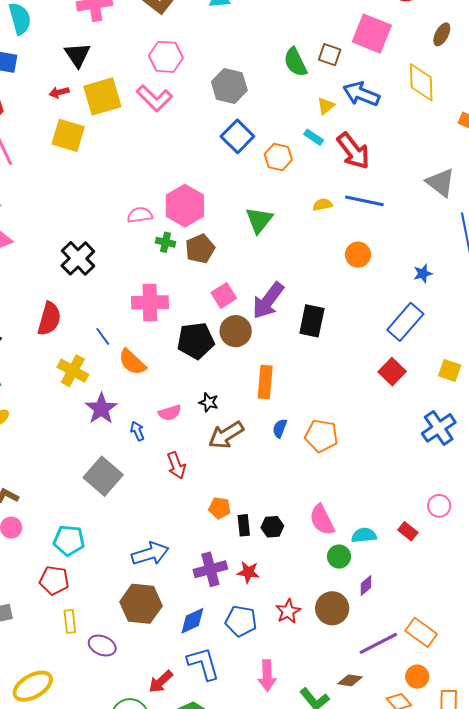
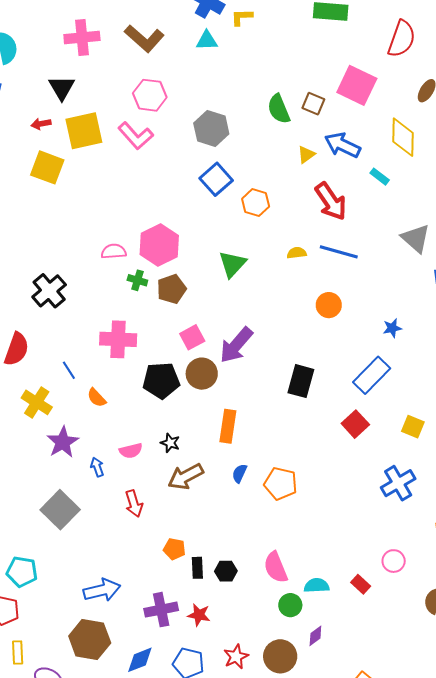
cyan rectangle: (314, 137) -> (380, 177), moved
black rectangle: (312, 321) -> (301, 381), moved
orange semicircle: (132, 362) -> (97, 398), size x0.7

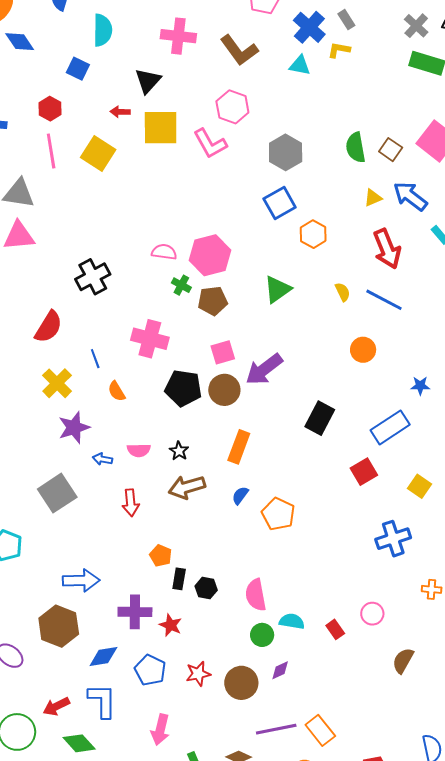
yellow square: (47, 167) -> (98, 153), moved
yellow semicircle: (297, 253) -> (343, 292), turned 60
blue arrow: (97, 467) -> (103, 459), turned -72

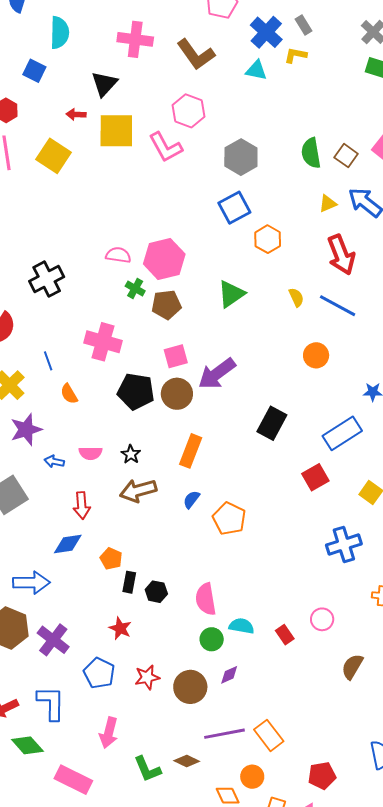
purple cross: (135, 612) -> (53, 640), moved, turned 36
blue diamond: (103, 657) -> (68, 544), moved

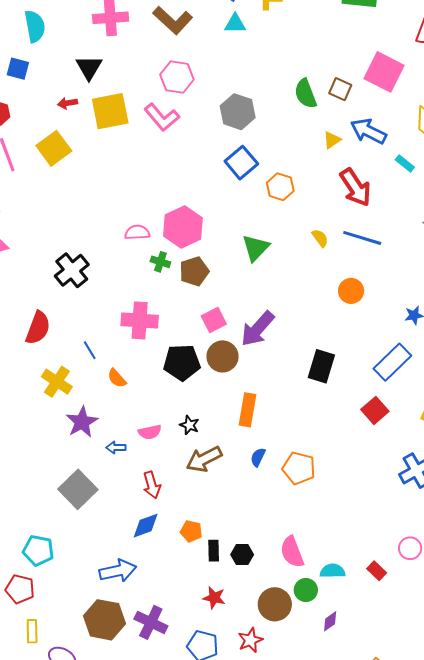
yellow square: (54, 156) -> (54, 148), turned 32
brown circle: (190, 687) -> (275, 604), moved

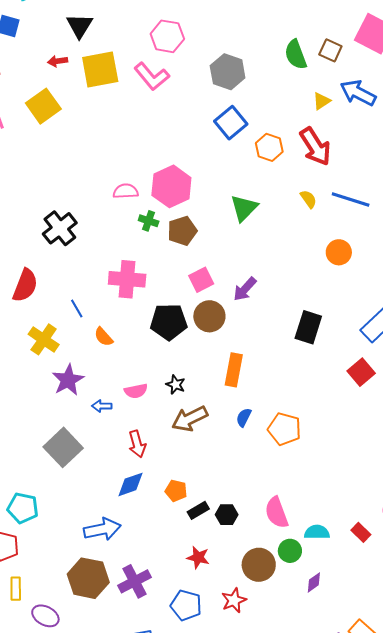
red arrow: (355, 187) -> (315, 147), moved
purple arrow: (258, 329) -> (245, 289), size x0.7
black rectangle: (214, 551) -> (198, 510), turned 60
purple cross: (151, 622) -> (135, 581), turned 36

